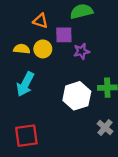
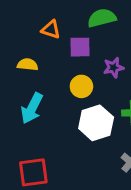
yellow circle: (43, 49) -> (81, 86), moved
purple star: (81, 51) -> (113, 67), moved

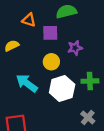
yellow semicircle: (28, 65) -> (12, 46), turned -32
cyan arrow: (32, 108) -> (27, 83), moved, turned 100

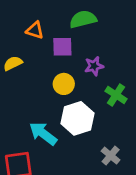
green cross: (90, 81) -> (116, 95), moved, turned 35
cyan arrow: (27, 83) -> (43, 133), moved

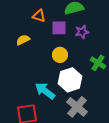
purple star: (94, 66) -> (82, 32), moved
gray cross: (111, 156) -> (77, 107), moved, size x1.5

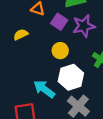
purple square: (59, 28) -> (59, 22), turned 35
purple star: (82, 32) -> (84, 26), size x1.5

